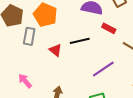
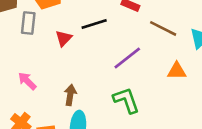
red triangle: (55, 50) -> (64, 38), turned 40

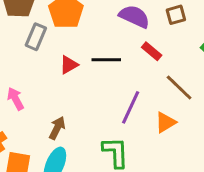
purple line: (127, 58) -> (131, 107), turned -44
orange triangle: (177, 71) -> (165, 122), moved, turned -48

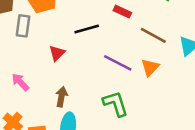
red triangle: (69, 65) -> (57, 53), moved
purple line: (131, 107) -> (118, 63), turned -72

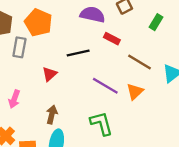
pink arrow: (20, 82) -> (14, 99), turned -120

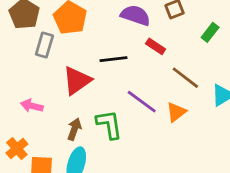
red triangle: (50, 74) -> (77, 81), size x1.6
pink arrow: (14, 99) -> (32, 106), turned 78
green L-shape: (101, 123) -> (109, 124), moved

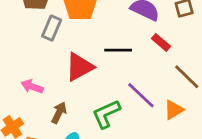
green L-shape: (109, 124) -> (106, 114), turned -112
brown arrow: (74, 129) -> (59, 113), moved

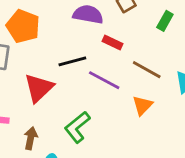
purple line: (141, 95) -> (104, 80), moved

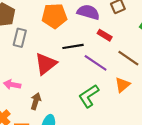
orange pentagon: (23, 26) -> (54, 16), moved, turned -30
green L-shape: (77, 127) -> (89, 96), moved

